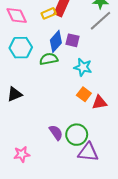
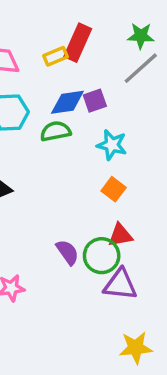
purple square: (73, 40) -> (95, 101), turned -32
blue diamond: (56, 41) -> (67, 102), turned 40
red triangle: (99, 102) -> (120, 235), moved

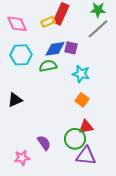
purple square: (95, 101) -> (71, 48), turned 32
purple semicircle: (67, 252) -> (44, 143), moved

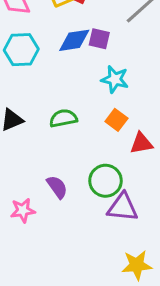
green semicircle: (48, 66) -> (63, 118), moved
red triangle: (86, 127) -> (141, 143), moved

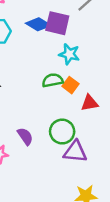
purple square: (99, 39) -> (57, 23), size x1.5
blue diamond: (74, 40) -> (38, 24), turned 40
green semicircle: (63, 118) -> (53, 80), moved

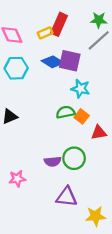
purple semicircle: (25, 136) -> (53, 161), moved, turned 119
purple triangle: (75, 152) -> (67, 197), moved

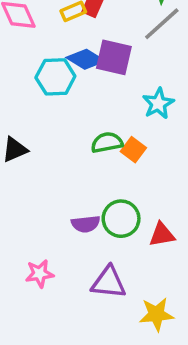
cyan hexagon: (16, 68) -> (55, 77), moved
cyan star: (80, 89) -> (158, 103), moved, turned 30
red triangle: (99, 133) -> (162, 235), moved
pink star: (17, 179) -> (40, 274), moved

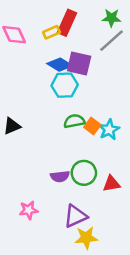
cyan hexagon: (55, 77) -> (65, 85), moved
cyan star: (158, 103) -> (109, 130), moved
purple triangle: (109, 282) -> (75, 216), turned -30
yellow star: (156, 314) -> (86, 238), moved

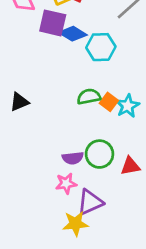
purple square: (79, 64) -> (53, 23), moved
cyan hexagon: (65, 85) -> (101, 47), moved
pink star: (29, 210) -> (66, 183), moved
yellow star: (86, 238) -> (75, 224), moved

